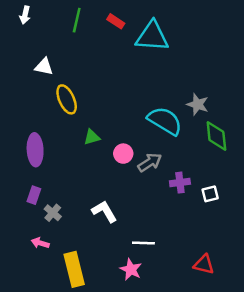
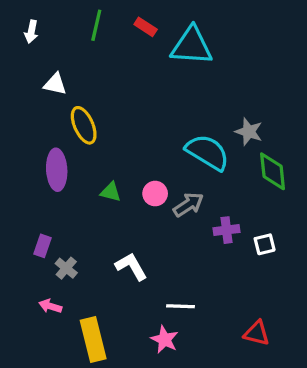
white arrow: (25, 15) -> (31, 32), moved
green triangle: (92, 137) -> (111, 192), moved, turned 30
purple ellipse: (35, 150) -> (57, 170), moved

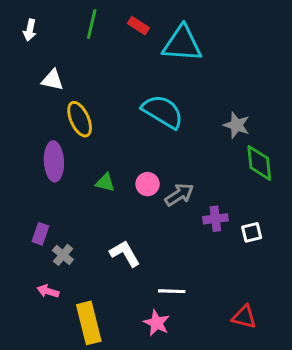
cyan semicircle: (207, 152) -> (163, 112), moved

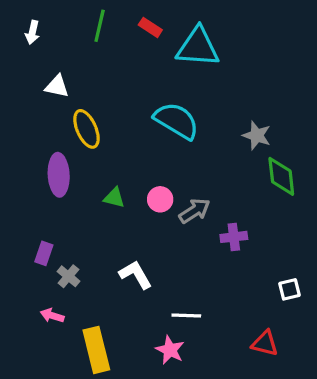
white square: (252, 232) -> (289, 289), moved

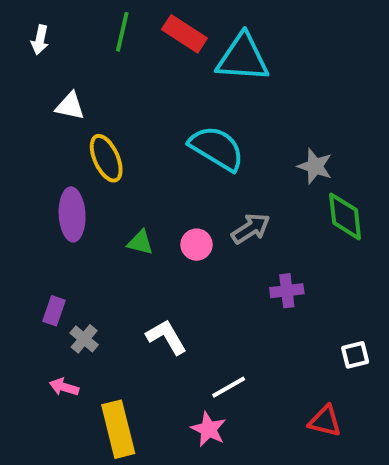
red rectangle: (150, 27) -> (184, 34), size x1.5
gray arrow: (195, 211) -> (251, 228), moved
white line: (186, 316) -> (229, 387), turned -32

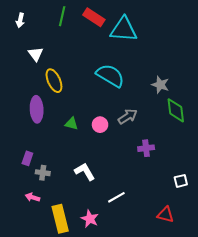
white triangle: (70, 106) -> (36, 54), turned 42
gray cross: (84, 339) -> (43, 173), turned -32
pink star: (209, 429) -> (90, 219), moved

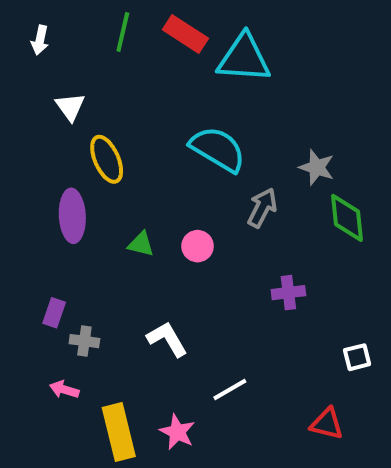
gray arrow: (128, 116) -> (262, 208), moved, turned -30

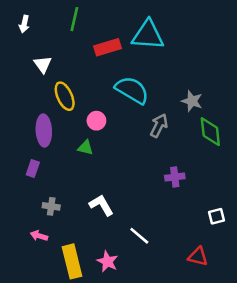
red rectangle: (185, 34) -> (107, 47), moved, turned -50
pink circle: (198, 246) -> (96, 121), moved
purple rectangle: (54, 313) -> (33, 168), moved
white line: (230, 390) -> (139, 236), turned 70

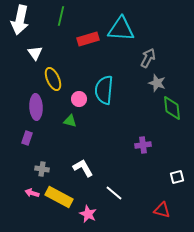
white arrow: (24, 24) -> (20, 20), size x2.0
cyan semicircle: (132, 90) -> (104, 90), moved, turned -116
gray arrow: (159, 126) -> (148, 58), moved
yellow rectangle: (72, 261) -> (59, 197), moved, turned -48

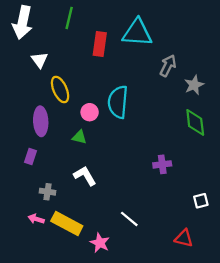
red rectangle: (88, 39) -> (100, 44), turned -65
gray star: (157, 83) -> (194, 85), moved, turned 30
white L-shape: (83, 168) -> (85, 176), moved

